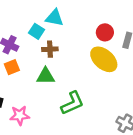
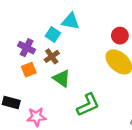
brown cross: (50, 49) -> (52, 56), moved, turned -32
green triangle: (45, 76) -> (62, 78), turned 36

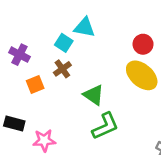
purple cross: (27, 48) -> (19, 55), moved
green triangle: (62, 78) -> (94, 95), moved

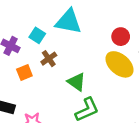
cyan triangle: (85, 27) -> (68, 21), size x1.4
cyan square: (64, 43) -> (37, 35), moved

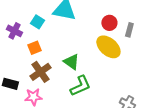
brown cross: (49, 59) -> (40, 72), moved, size x1.5
orange square: (24, 73) -> (34, 48), moved

